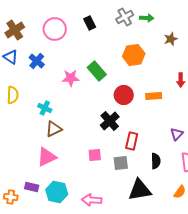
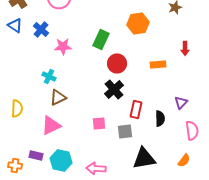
green rectangle: (97, 71) -> (101, 39), turned 66
pink star: (71, 78) -> (63, 46), moved
yellow semicircle: (13, 95) -> (17, 108), moved
red circle: (124, 95) -> (117, 63), moved
black semicircle: (156, 161) -> (160, 118), moved

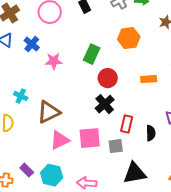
cyan cross: (49, 76) -> (21, 96), moved
brown triangle: (58, 97) -> (49, 112), size x1.4
pink square: (99, 123) -> (90, 138), size x1.6
pink triangle: (51, 125) -> (60, 140), moved
purple rectangle: (36, 155) -> (27, 170), turned 32

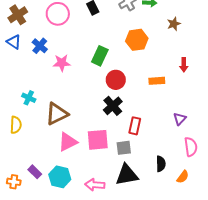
black semicircle: (151, 133) -> (161, 164), moved
black triangle: (135, 173) -> (127, 175), moved

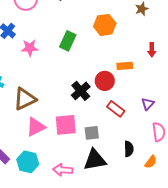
red circle: (116, 80) -> (105, 81), moved
red rectangle: (135, 126) -> (116, 109), moved, turned -66

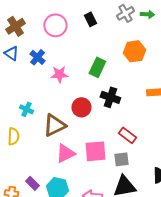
red circle: (105, 81) -> (81, 107), moved
black cross: (81, 91) -> (110, 97), moved, turned -30
red rectangle: (116, 109) -> (127, 135), moved

